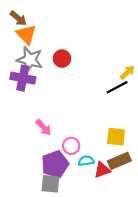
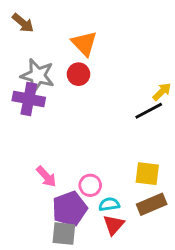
orange triangle: (26, 34) -> (84, 43), moved
pink arrow: (44, 127) -> (46, 177), moved
red triangle: (102, 170) -> (114, 225), moved, turned -30

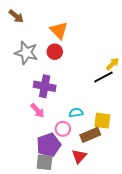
purple cross: (29, 99) -> (45, 86), moved
pink arrow: (46, 177) -> (38, 111), moved
cyan semicircle: (109, 204) -> (76, 113), moved
brown rectangle: (152, 204) -> (90, 135), moved

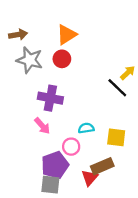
brown arrow: (16, 16) -> (18, 35), moved, turned -49
orange triangle: (59, 30) -> (67, 35), turned 42
black line: (103, 77) -> (117, 88), turned 72
brown rectangle: (90, 135) -> (102, 166), moved

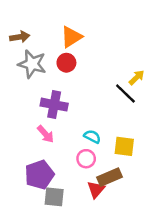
cyan semicircle: (86, 128) -> (92, 137), turned 35
pink circle: (71, 147) -> (86, 159), moved
purple pentagon: (55, 165) -> (39, 175), moved

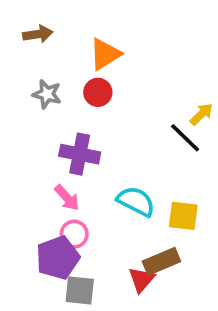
brown arrow: (20, 37) -> (38, 34), moved
gray star: (32, 64) -> (47, 94), size x0.7
cyan semicircle: (92, 137) -> (136, 201), size x1.5
pink circle: (86, 159) -> (74, 234), moved

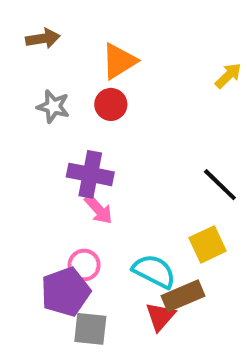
yellow arrow: (201, 114) -> (228, 76), moved
black line: (185, 138) -> (220, 185), moved
pink arrow: (67, 198) -> (98, 209), moved
cyan semicircle: (136, 201) -> (154, 271), moved
yellow square: (183, 216) -> (208, 244), turned -32

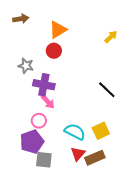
gray star: (53, 106) -> (26, 66), moved
yellow square: (208, 244) -> (101, 131), moved
pink circle: (84, 265) -> (39, 121), moved
brown rectangle: (183, 296) -> (95, 158), moved

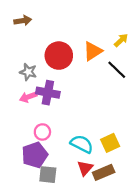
orange triangle: (58, 30) -> (93, 51), moved
red circle: (54, 51) -> (59, 56), size x1.6
black line: (107, 90) -> (117, 70), moved
pink arrow: (48, 102) -> (28, 97), moved, turned 112

